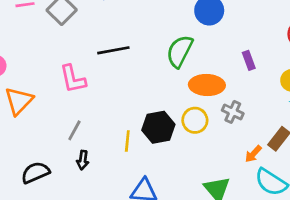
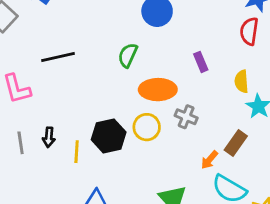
green semicircle: (180, 51) -> (128, 55), size x0.7
gray line: (74, 130) -> (21, 143), turned -35
black arrow: (83, 160) -> (49, 137), moved

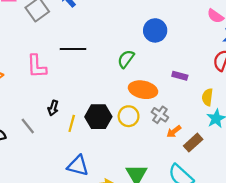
purple rectangle: (201, 62) -> (180, 76), turned -64
gray line: (21, 143) -> (28, 126), moved, turned -42
orange arrow: (209, 160) -> (174, 132), moved

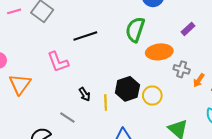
green semicircle: (126, 59) -> (135, 30), size x1.4
purple rectangle: (180, 76) -> (188, 29), turned -40
black arrow: (53, 108) -> (85, 94), turned -32
yellow circle: (129, 116) -> (152, 96), moved

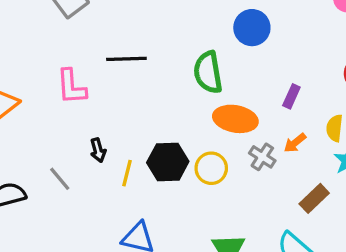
purple rectangle: (188, 29) -> (291, 96), turned -40
green semicircle: (135, 30) -> (208, 72), turned -45
orange arrow: (199, 80) -> (295, 143), moved
yellow circle: (152, 96) -> (211, 168), moved

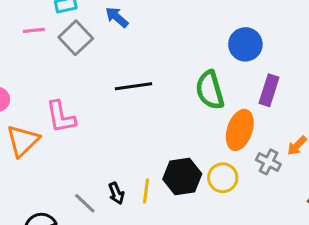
pink L-shape: (71, 87) -> (61, 117), moved
purple rectangle: (291, 96) -> (269, 90), moved, size x1.4
orange ellipse: (235, 119) -> (240, 130), turned -75
black arrow: (98, 150) -> (116, 193), moved

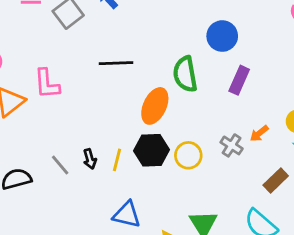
orange ellipse: (240, 130) -> (155, 106), moved

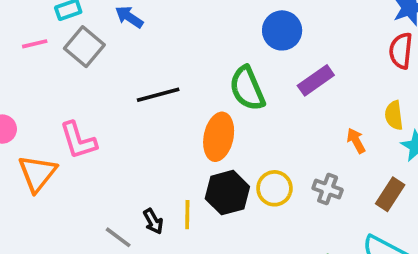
purple rectangle: (239, 80) -> (316, 80), turned 44
orange arrow: (259, 133) -> (356, 141), turned 114
gray cross: (232, 145) -> (328, 189), moved

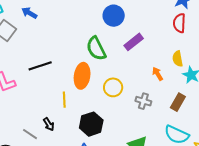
black line: (158, 95) -> (40, 66), moved
yellow circle: (274, 188) -> (113, 87), moved
black hexagon: (227, 193) -> (91, 124), moved
yellow line: (187, 215) -> (64, 100), moved

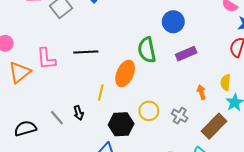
yellow circle: (113, 87) -> (149, 111), moved
brown rectangle: (178, 102) -> (214, 126), size x1.4

